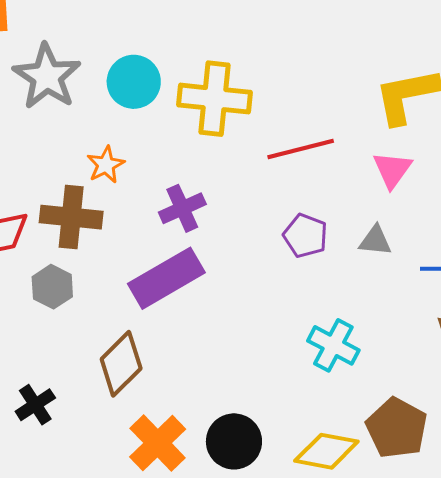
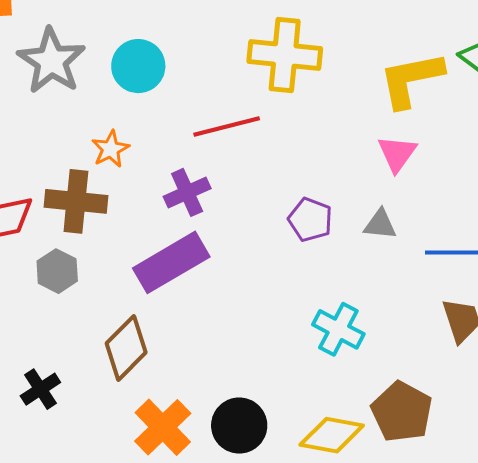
yellow cross: (215, 99) -> (285, 55), moved
red line: (301, 149) -> (227, 126), moved

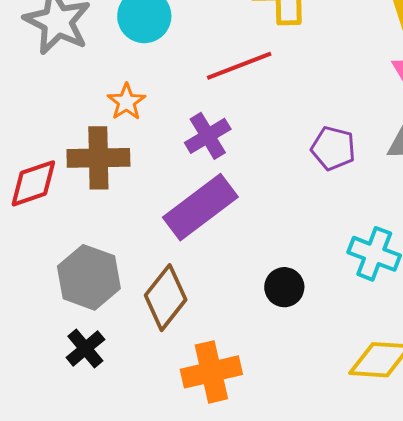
gray hexagon: (57, 271) -> (89, 277), moved, size x1.5
black circle: (239, 426) -> (284, 287), moved, size x0.7
orange cross: (163, 427) -> (211, 372), turned 38

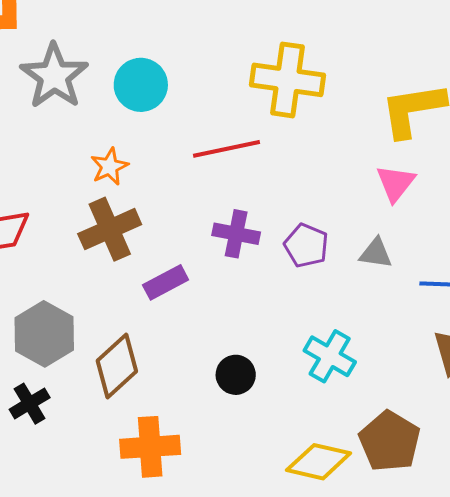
purple cross: (208, 136) -> (236, 234), moved, turned 33
brown cross: (98, 158) -> (110, 229), moved, turned -32
purple rectangle: (200, 207) -> (166, 282), size x0.6

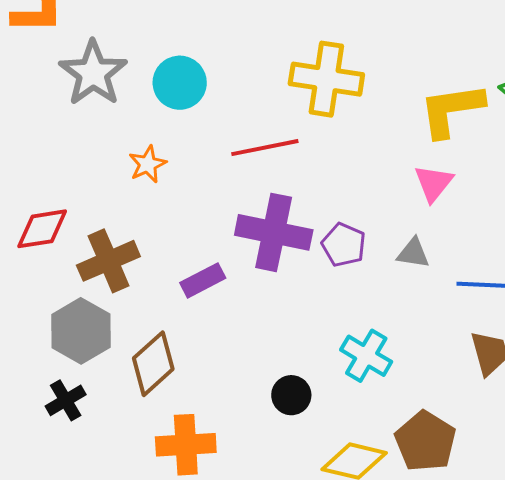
brown cross: (110, 229) -> (108, 261), moved
purple cross: (236, 234) -> (274, 232), size x1.6
black circle: (236, 375) -> (291, 395), moved

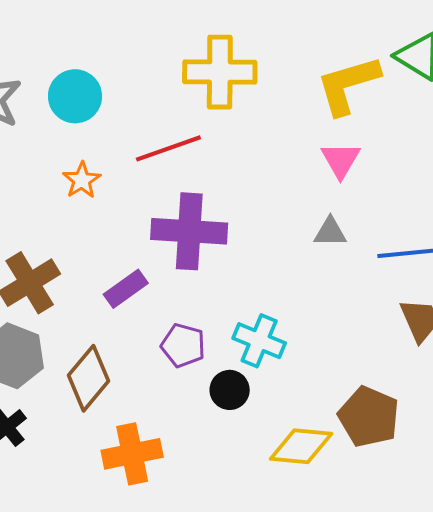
orange star: (148, 164) -> (82, 180), moved
purple pentagon: (344, 245) -> (183, 345), moved
cyan cross: (366, 356) -> (259, 341), moved

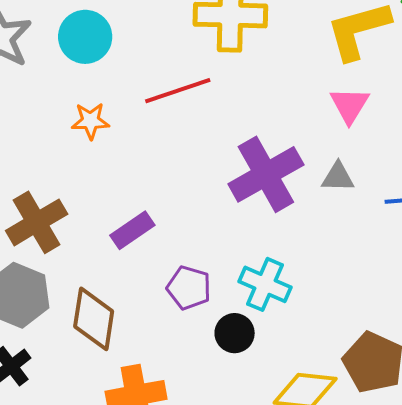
orange star: (82, 180) -> (90, 121), turned 30
purple cross: (189, 231) -> (266, 174), moved, turned -34
brown diamond: (88, 378) -> (94, 319), turned -32

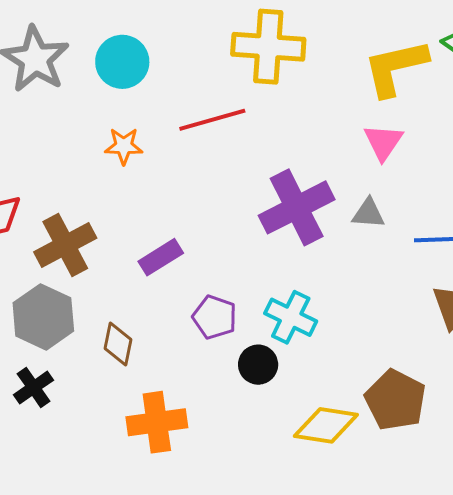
brown diamond: (94, 319) -> (118, 344), size x0.7

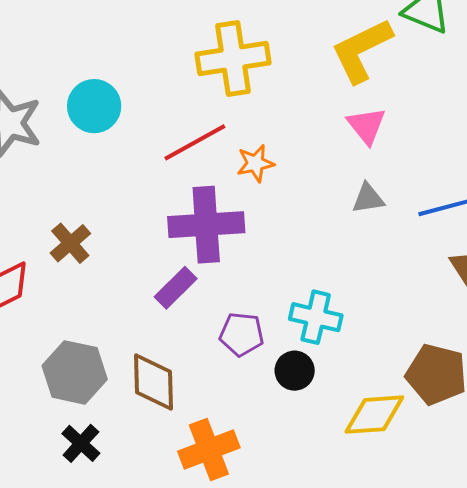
orange star: (124, 146) -> (255, 163), moved
purple cross: (297, 207) -> (206, 225), moved, turned 36
brown cross: (65, 245) -> (70, 243), moved, size x0.7
brown diamond: (118, 344) -> (153, 382), size x1.4

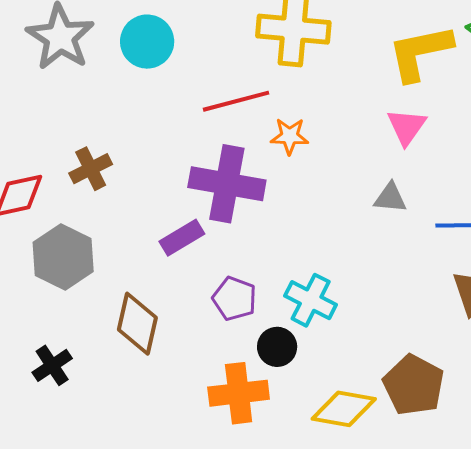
gray hexagon: (75, 372) -> (63, 257), moved
orange cross: (209, 450) -> (239, 393), moved

